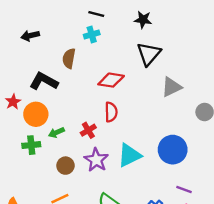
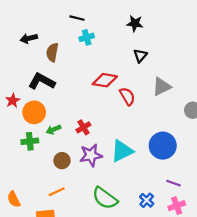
black line: (96, 14) -> (77, 18), moved
black triangle: (149, 54) -> (140, 56), size x0.6
brown semicircle: (69, 58) -> (52, 52), moved
red semicircle: (111, 112) -> (127, 96), moved, turned -30
purple star: (96, 160) -> (91, 155), turned 30

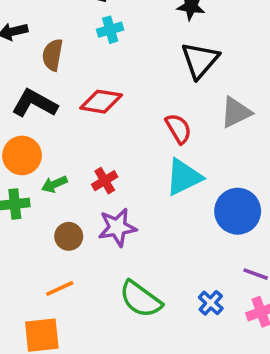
black triangle: (140, 56) -> (200, 60), size x1.6
red diamond: (105, 80) -> (101, 102), moved
cyan triangle: (122, 151) -> (184, 177), moved

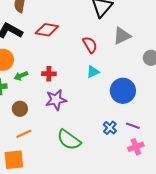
cyan triangle: (184, 177) -> (93, 72), size x0.6
red cross: (105, 181) -> (49, 74), turned 32
brown circle: (69, 236) -> (20, 109), moved
blue cross: (211, 303) -> (110, 128), moved

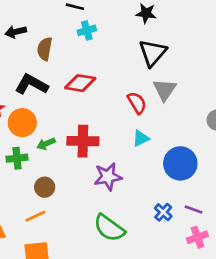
gray triangle: (122, 36) -> (165, 90), moved, turned -30
red cross: (49, 74) -> (83, 141), size x1.6
purple star: (56, 100) -> (108, 177), moved
orange line: (24, 134) -> (35, 216), moved

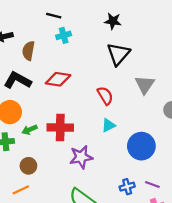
gray triangle: (165, 90) -> (145, 85), moved
blue cross: (163, 212) -> (127, 187), turned 32

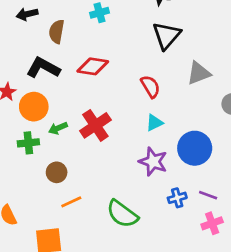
gray triangle: (145, 85) -> (199, 73), turned 35
red cross: (60, 127) -> (95, 125), turned -35
purple star: (81, 157) -> (153, 162), moved, turned 30
orange line: (21, 190) -> (71, 202), moved

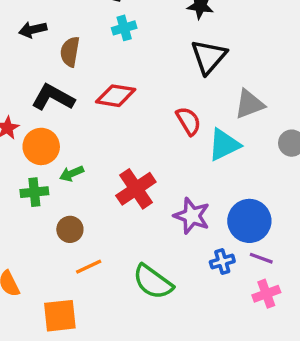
cyan triangle: (154, 123) -> (224, 145), moved, size x1.5
red cross: (95, 125) -> (136, 189), moved
blue circle: (195, 148) -> (249, 221), moved

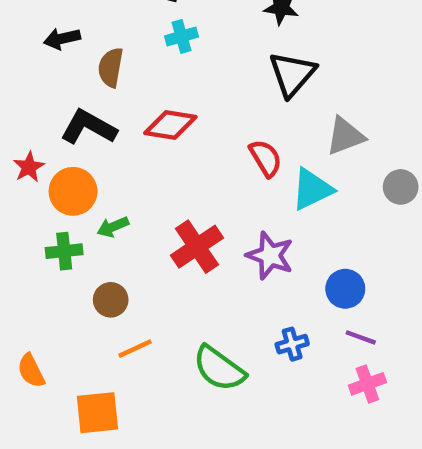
purple star: (192, 216) -> (270, 256), moved
blue circle: (249, 221) -> (345, 289), size x0.7
blue cross: (222, 262) -> (292, 344), moved

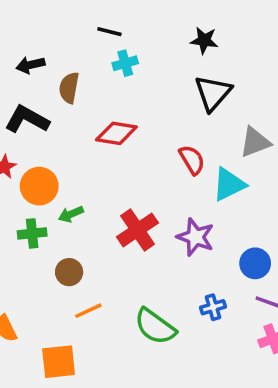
black L-shape: (89, 127) -> (27, 119), moved

